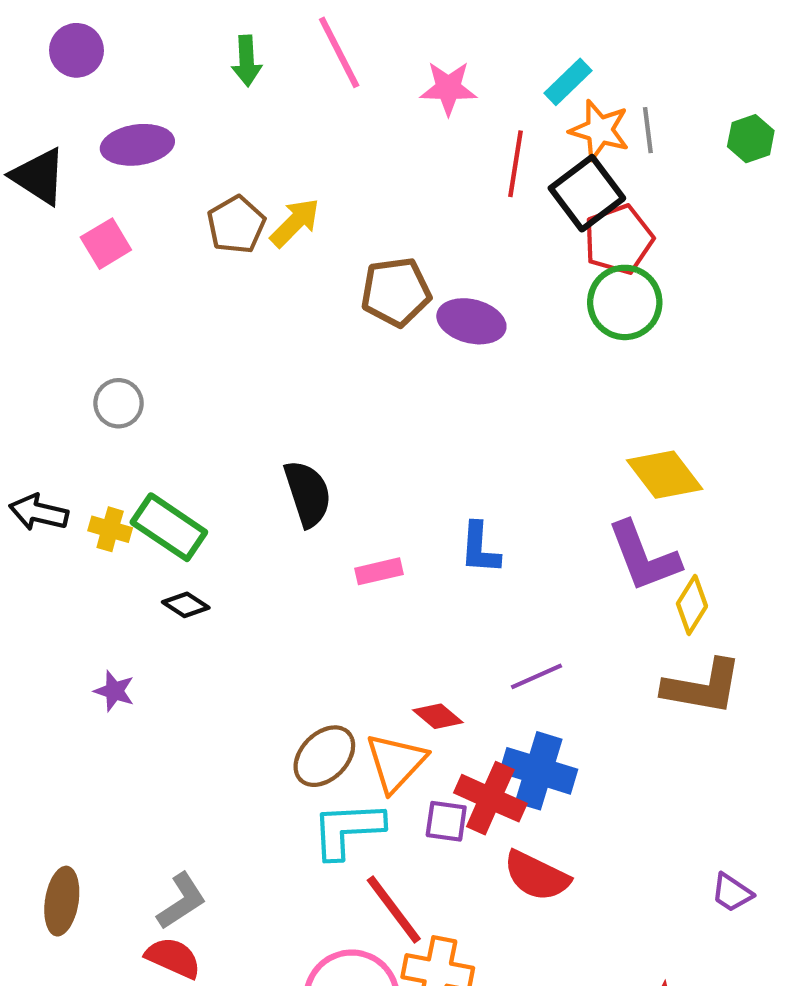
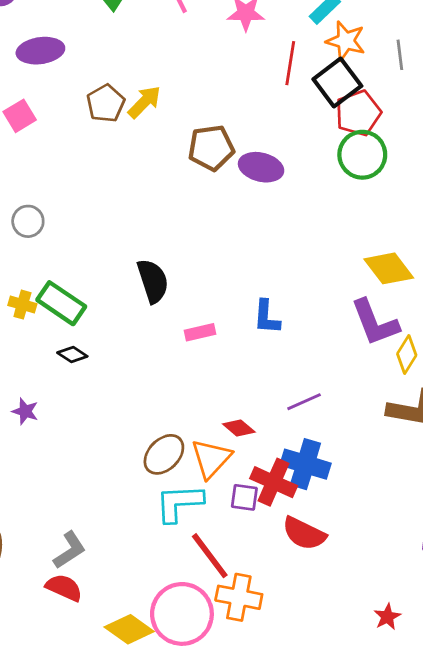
gray line: (648, 130) -> (400, 55), moved

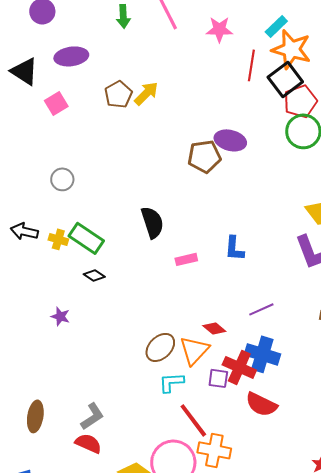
orange star: (346, 41) -> (291, 49), size x1.4
brown pentagon: (211, 148) -> (204, 156), moved
cyan L-shape: (179, 503) -> (171, 382), size x0.7

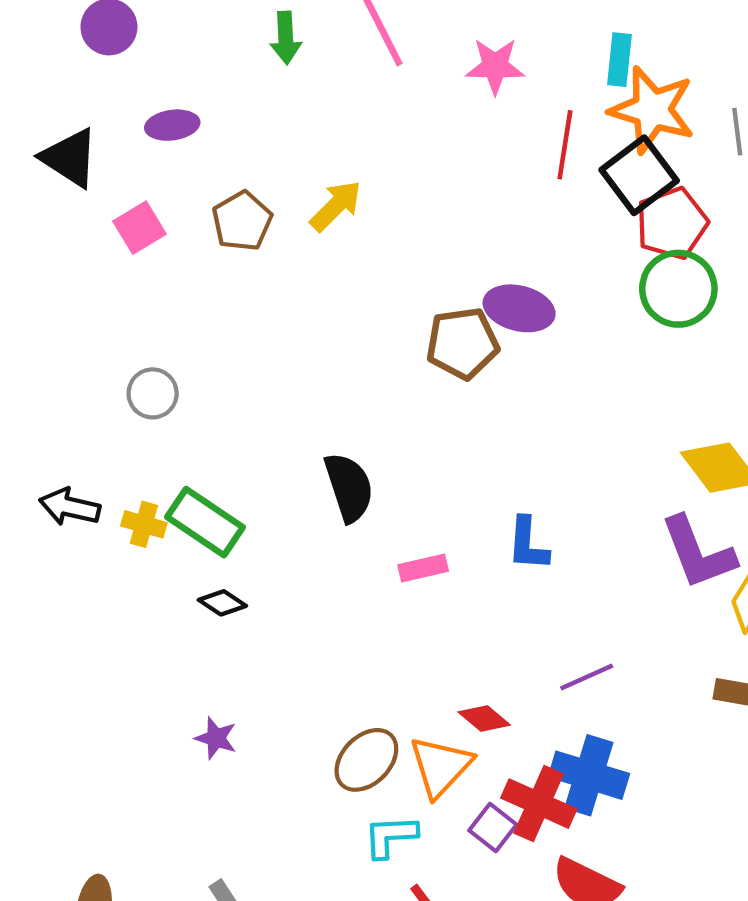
cyan rectangle: (276, 26) -> (619, 60), turned -40
purple ellipse: (71, 56) -> (172, 125), size x0.7
brown pentagon: (118, 94) -> (242, 221), moved
purple star: (60, 316) -> (216, 738), moved
purple square: (218, 378) -> (493, 828), turned 30

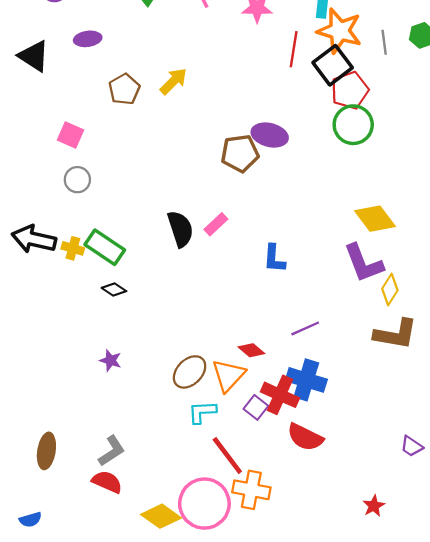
pink square: (140, 228) -> (70, 135), moved, turned -35
black arrow: (70, 507) -> (34, 239), size x1.4
pink rectangle: (423, 568) -> (216, 224), moved, turned -30

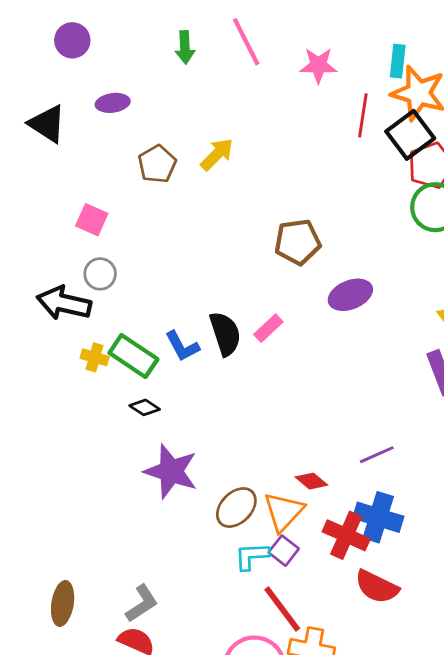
purple ellipse: (270, 135) -> (350, 295), moved, turned -36
black arrow: (34, 239) -> (64, 303), moved
blue L-shape: (274, 259) -> (182, 346), moved, turned -32
purple star: (111, 360) -> (171, 471), moved, size x2.0
purple square: (256, 407) -> (284, 551), moved

